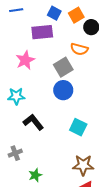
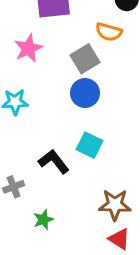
black L-shape: (33, 122) -> (54, 162), moved
cyan square: (78, 127) -> (89, 145), moved

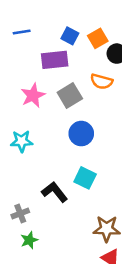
gray square: (85, 59) -> (70, 95), moved
green star: (43, 220) -> (29, 240), moved

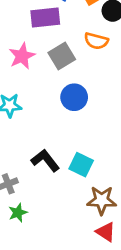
cyan square: (85, 178) -> (81, 165), moved

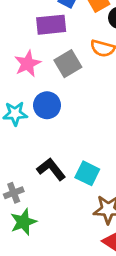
blue circle: (74, 97) -> (47, 105), moved
green star: (18, 213) -> (23, 222), size x1.4

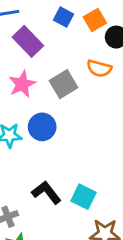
purple rectangle: (51, 25) -> (28, 41), moved, turned 52

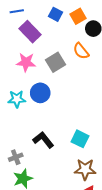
orange semicircle: (99, 68) -> (81, 51), turned 36
pink star: (22, 84) -> (26, 62), turned 30
cyan square: (83, 197) -> (80, 139), moved

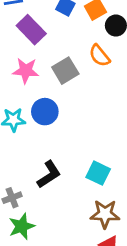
black L-shape: (43, 140) -> (49, 174), turned 95

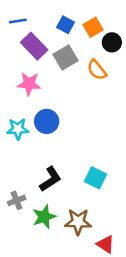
gray square: (65, 71) -> (65, 57), moved
brown star: (105, 214) -> (78, 222), moved
green star: (22, 226) -> (44, 217), moved

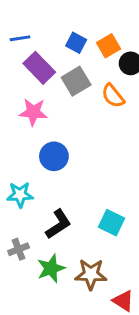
cyan star: (18, 129) -> (20, 195), moved

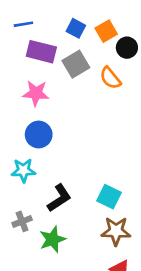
purple rectangle: (39, 68) -> (41, 52), turned -32
blue circle: (54, 156) -> (39, 135), moved
brown star: (91, 274) -> (116, 231), moved

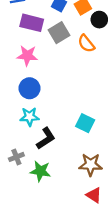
cyan star: (23, 170) -> (29, 117), moved
cyan square: (109, 197) -> (85, 123), moved
green star: (52, 239) -> (40, 171), turned 30

